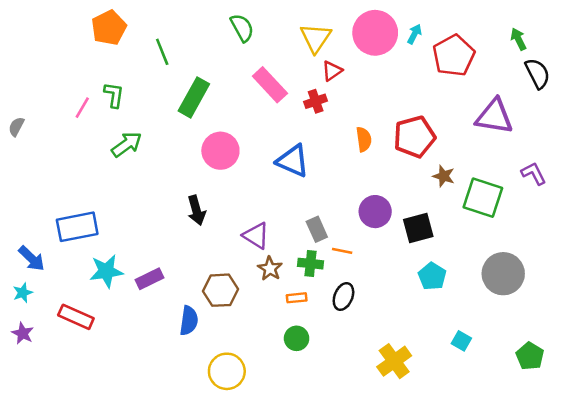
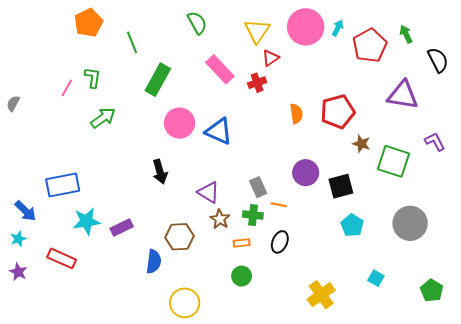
green arrow: (518, 39) -> (406, 34), moved
blue triangle: (293, 161) -> (219, 131), moved

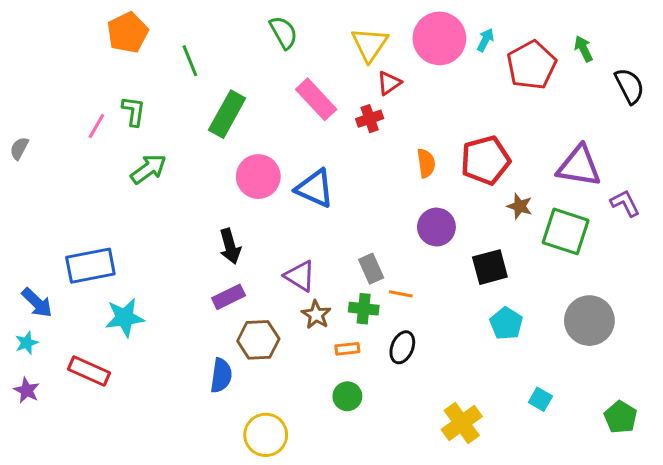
purple triangle: (403, 95) -> (579, 166), moved
purple circle: (306, 173) -> (436, 227), moved
purple rectangle: (122, 227) -> (229, 297), moved

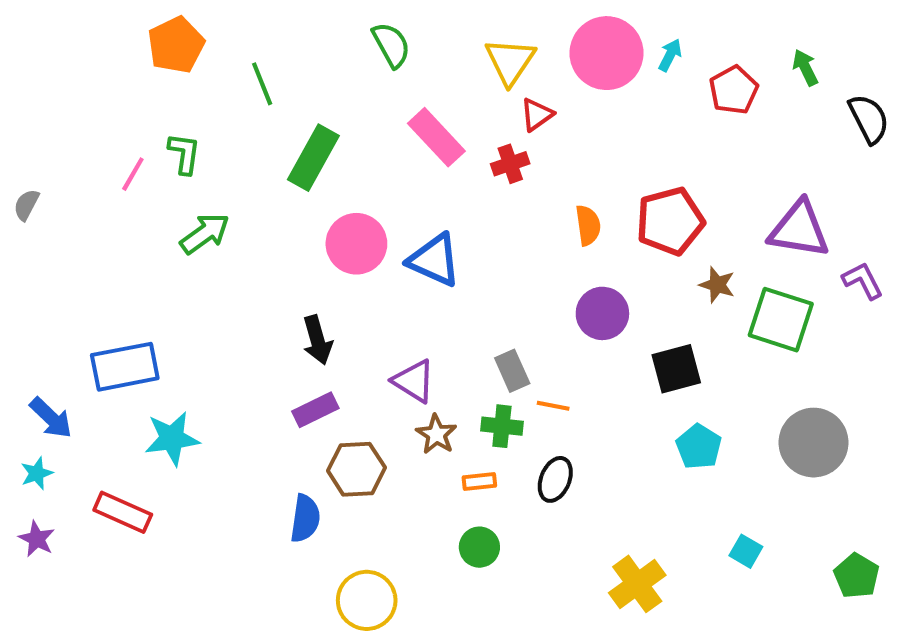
red pentagon: (532, 65) -> (734, 90), size x0.7

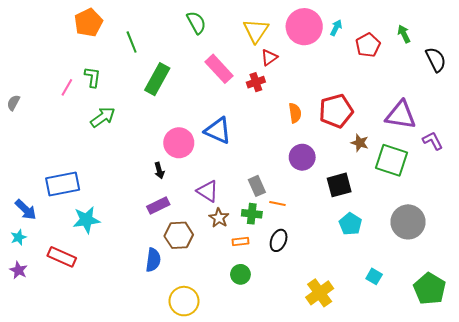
pink circle: (356, 244) -> (179, 143), moved
black arrow: (317, 340) -> (159, 171), size x0.7
green pentagon: (857, 576) -> (430, 289), size x1.4

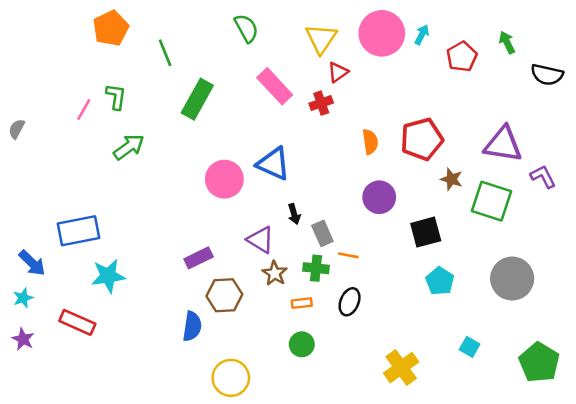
black semicircle: (436, 60) -> (547, 75), turned 130
black arrow: (159, 171) -> (294, 214), moved

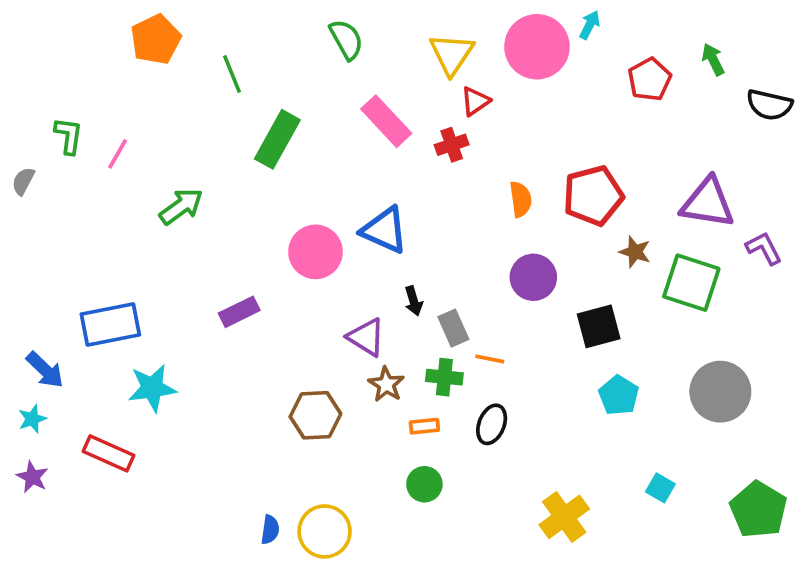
cyan arrow: (422, 35) -> (590, 25), moved
green L-shape: (116, 97) -> (69, 136), moved
purple rectangle: (199, 258) -> (239, 312), moved
blue semicircle: (192, 326) -> (270, 530), moved, size x0.7

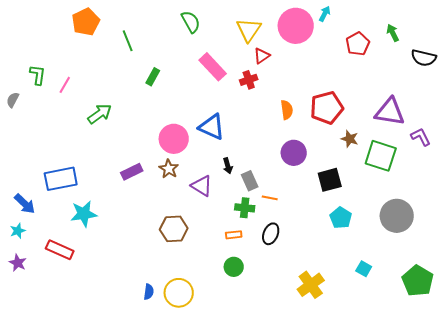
green rectangle: (277, 139) -> (153, 77), size x0.6
brown star: (386, 384) -> (169, 169), moved

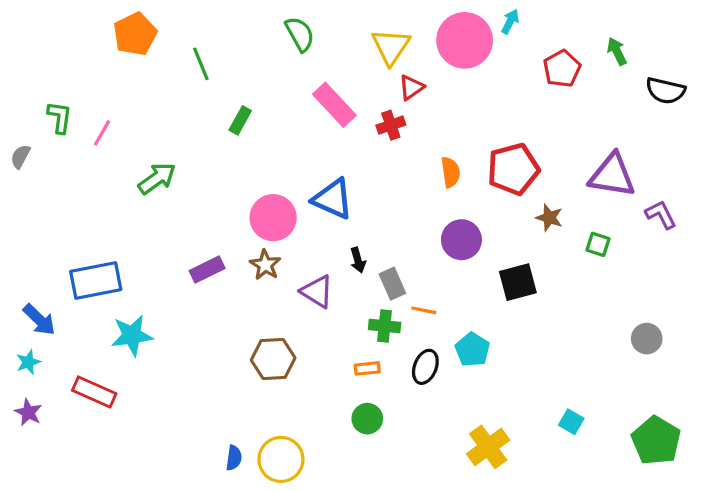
green square: (381, 156) -> (598, 244), size x0.5
gray circle: (397, 216) -> (647, 339), moved, size x0.6
cyan pentagon: (341, 218) -> (472, 350), moved

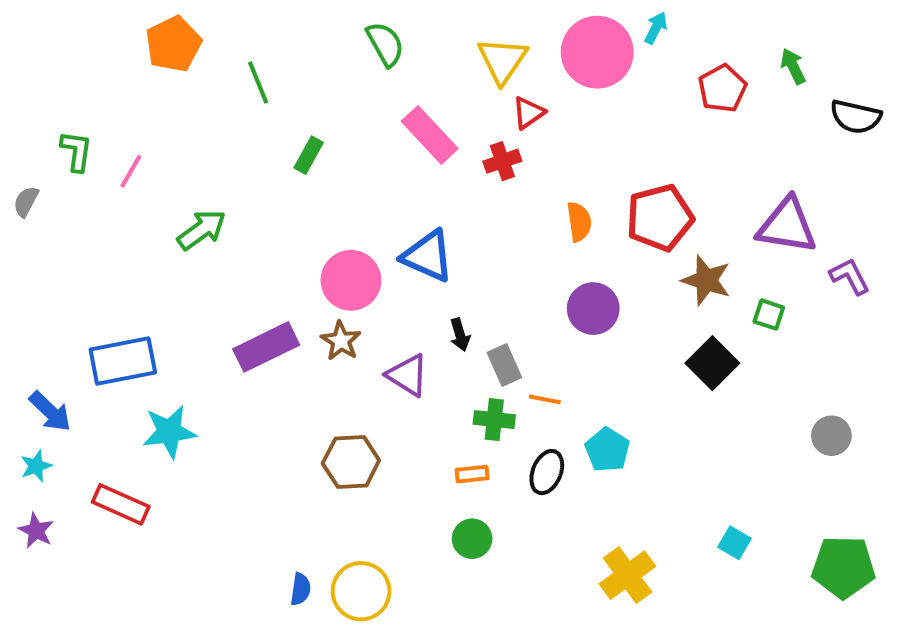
brown star: (549, 218) -> (706, 280), size x1.4
purple rectangle: (207, 270) -> (266, 347), size x1.4
black square: (518, 282) -> (712, 363), moved, turned -30
green pentagon: (656, 441) -> (844, 567), turned -30

